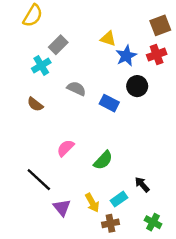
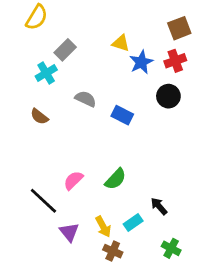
black circle: (137, 86) -> (168, 96), moved
pink semicircle: (65, 148) -> (73, 180), moved
brown cross: (110, 223) -> (113, 251), moved, turned 35

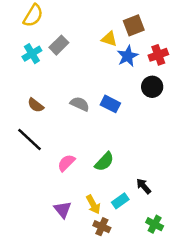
brown square: (179, 28) -> (134, 25), moved
cyan cross: (46, 73) -> (32, 54), moved
gray semicircle: (86, 99) -> (80, 104), moved
black line: (43, 201) -> (29, 140), moved

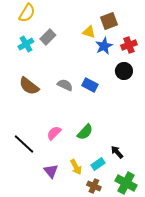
brown semicircle: (36, 105) -> (29, 86), size x1.5
black line: (29, 140) -> (24, 144), moved
green cross: (155, 224) -> (126, 183), size x1.5
brown cross: (102, 227) -> (94, 186), moved

